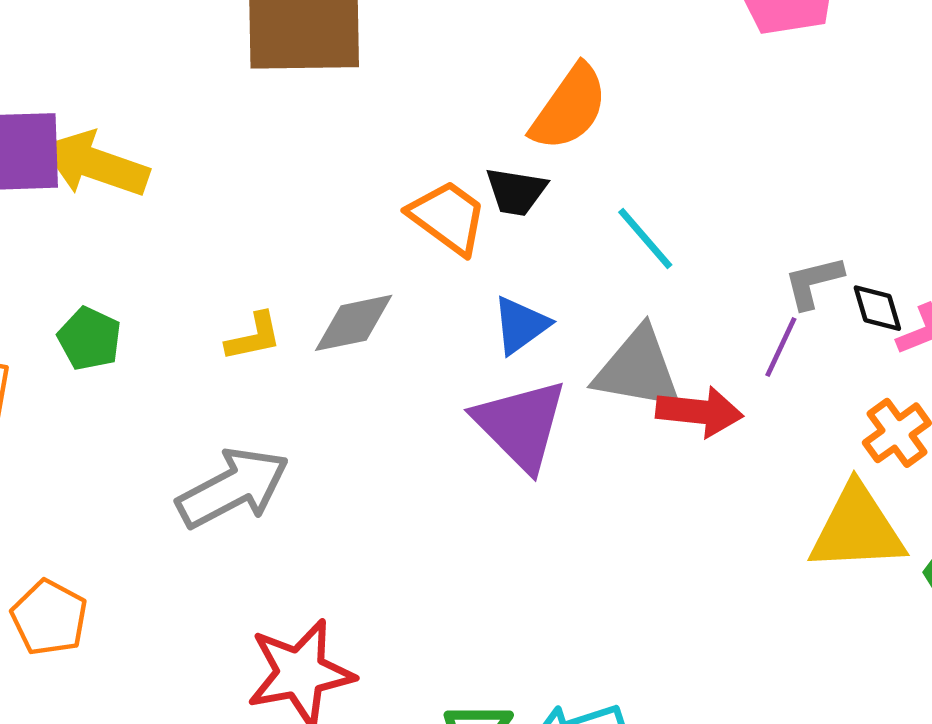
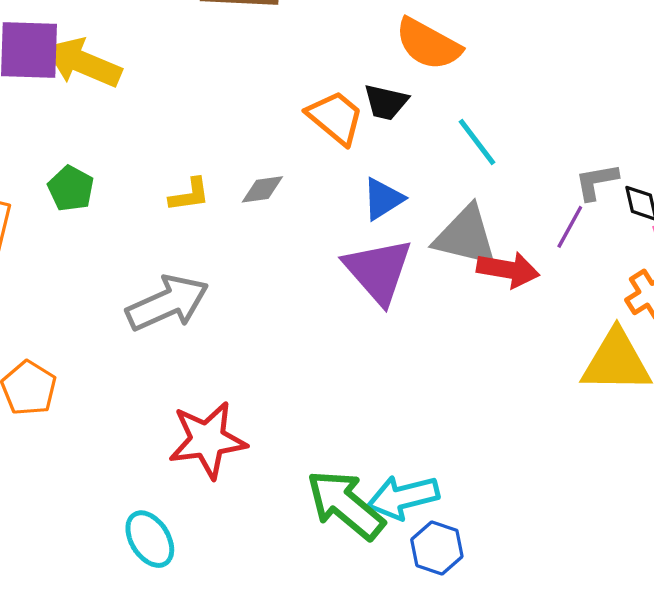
orange semicircle: (569, 108) -> (428, 44), turned 80
gray diamond: (354, 323) -> (262, 189), size x0.7

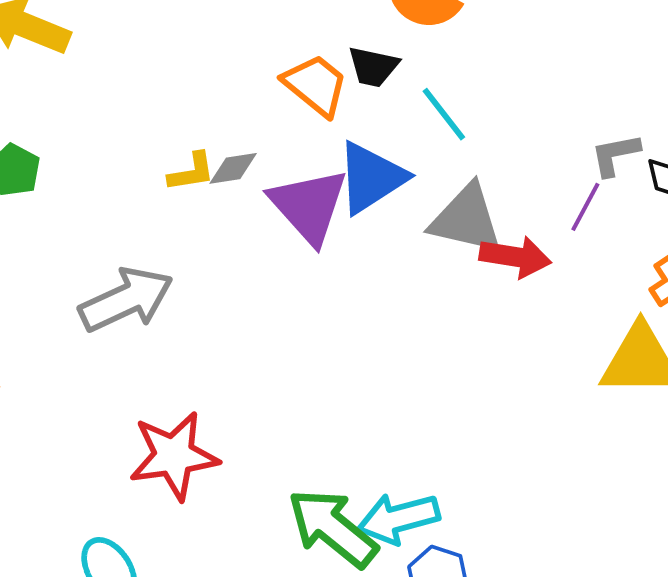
cyan line: (477, 142) -> (444, 114), moved
yellow L-shape: (189, 195) -> (191, 172), moved
blue triangle: (383, 199) -> (371, 178), size x1.5
purple triangle: (378, 271) -> (309, 206), moved

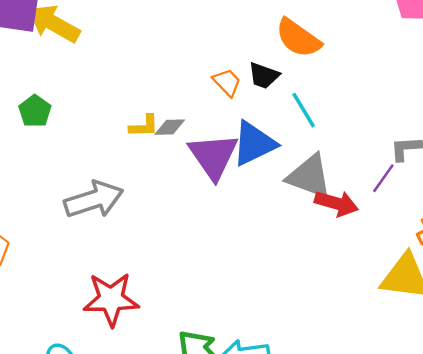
orange trapezoid: (316, 85) -> (227, 82), size x0.7

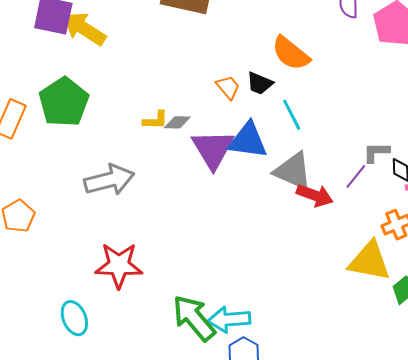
green pentagon: (35, 111) -> (64, 102), size x1.8
blue triangle: (254, 143) -> (248, 140), turned 30

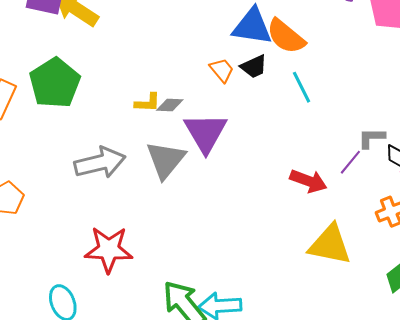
black trapezoid: (260, 83) -> (254, 66), turned -48
cyan line: (292, 115) -> (302, 87), moved
blue triangle: (248, 140) -> (252, 26), moved
gray triangle: (293, 171) -> (166, 160), moved, turned 45
yellow triangle: (369, 261) -> (330, 245), moved

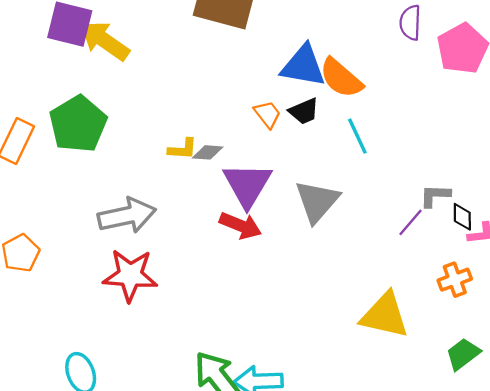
gray triangle: (166, 160) -> (317, 201), moved
red arrow: (308, 181) -> (240, 226), moved
red star: (109, 249) -> (130, 275), moved

